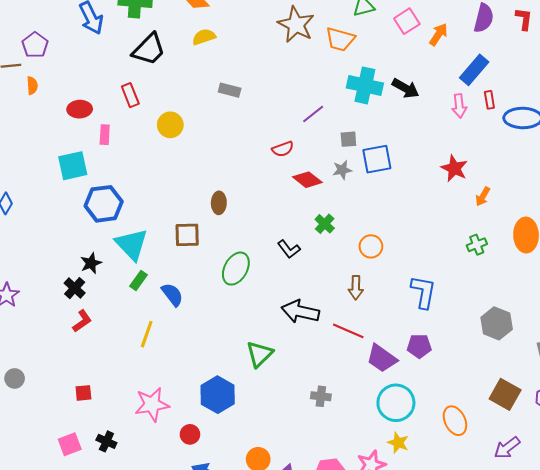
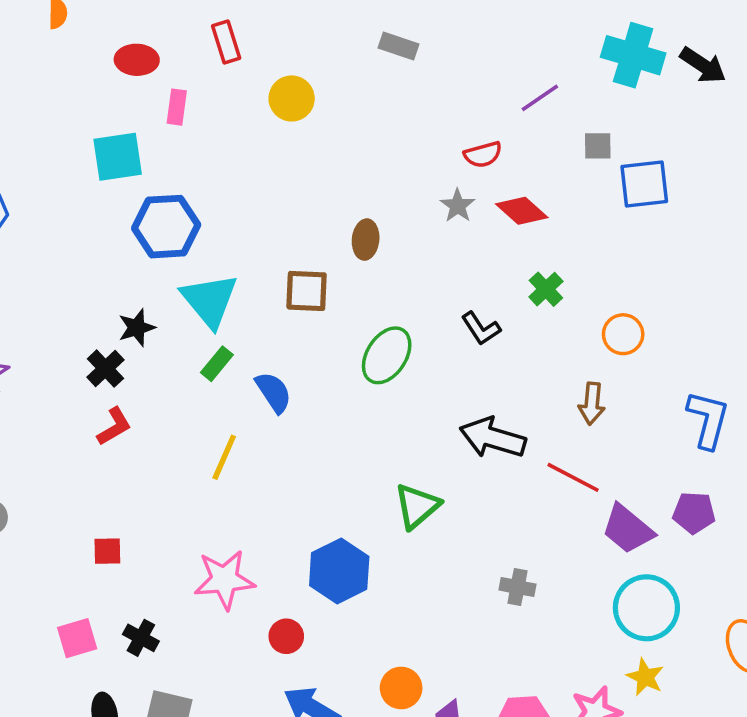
gray star: (342, 170) -> (458, 206), moved, turned -30

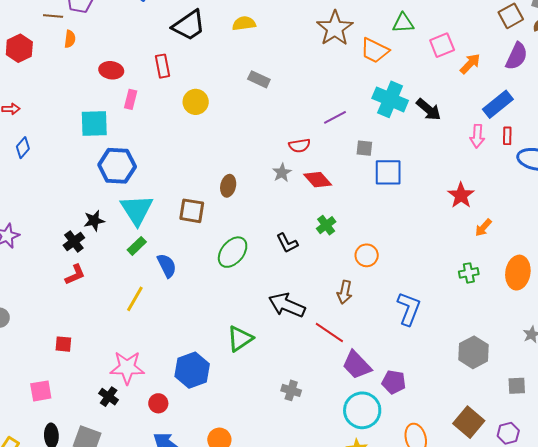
purple pentagon: (694, 513) -> (394, 382), moved
black cross: (141, 638) -> (109, 397), moved

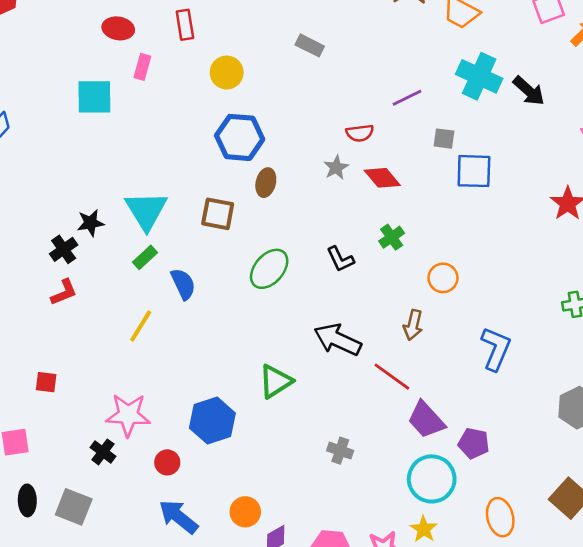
blue hexagon: (117, 166) -> (240, 137), moved

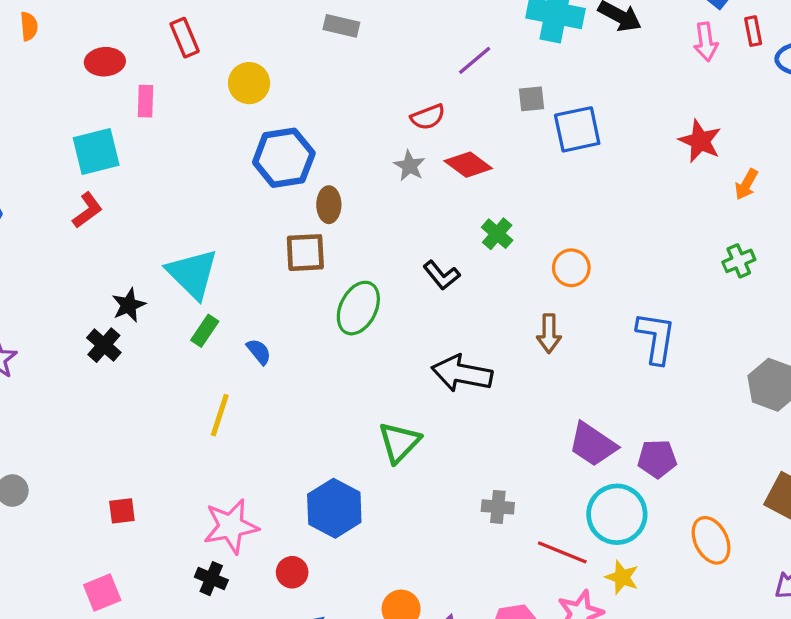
brown square: (218, 214) -> (305, 253), moved
blue semicircle: (183, 284) -> (259, 352), size x0.7
red L-shape: (64, 292) -> (87, 210), moved
red line: (392, 377) -> (562, 552), moved

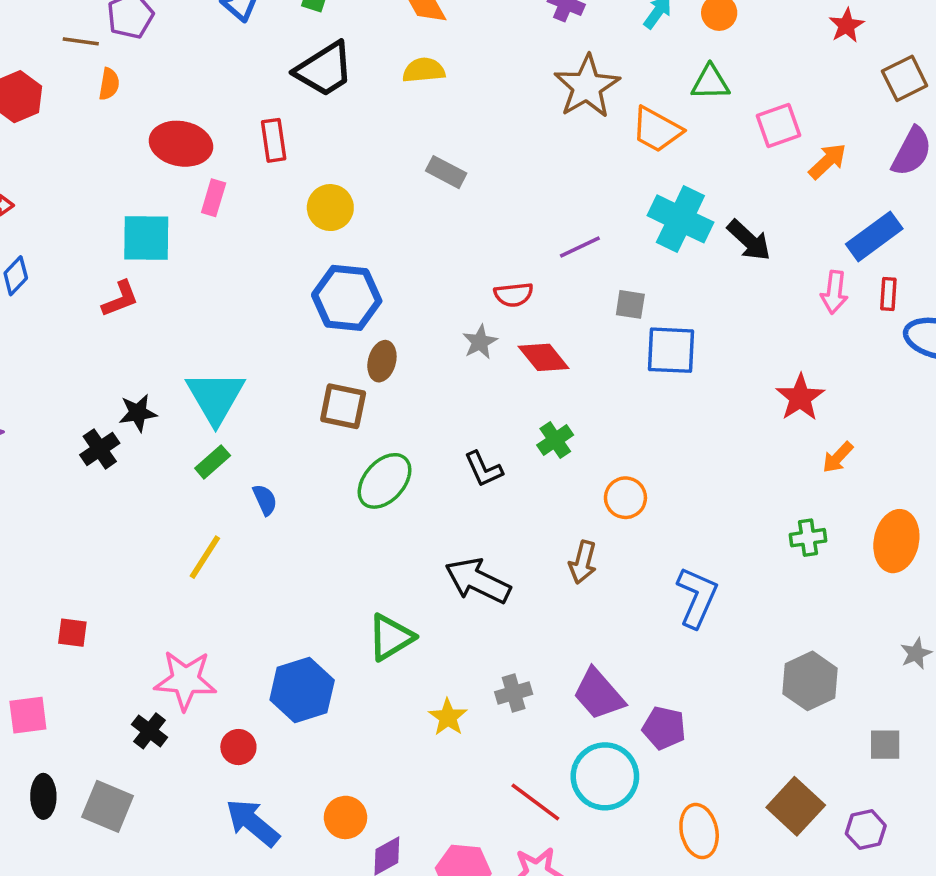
red ellipse: (105, 62) -> (181, 144), size x1.4
gray cross: (498, 507) -> (514, 693), moved, turned -36
yellow star: (622, 577) -> (448, 717), moved

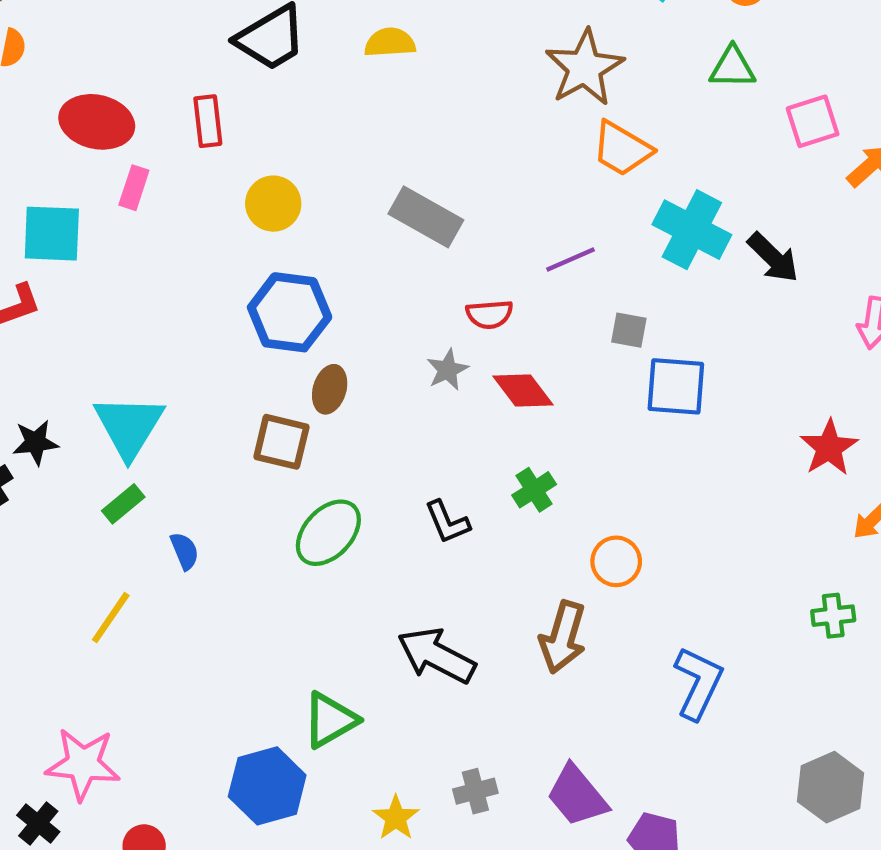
orange trapezoid: (657, 130) -> (622, 149), moved
gray rectangle: (446, 172) -> (426, 217), moved, size x1.5
brown arrow: (583, 562) -> (563, 637), size x1.4
blue hexagon: (302, 690) -> (267, 786), moved

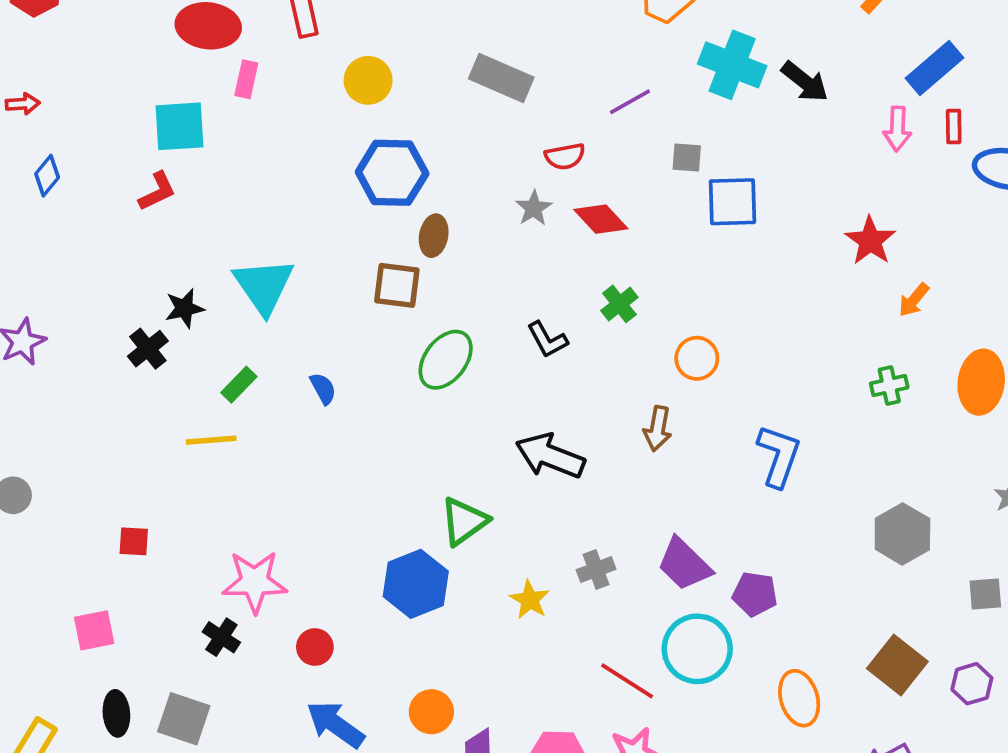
green rectangle: (123, 504) -> (239, 385), moved
yellow line: (111, 618) -> (211, 440), moved, turned 57
brown arrow: (563, 637) -> (658, 429), size x0.7

